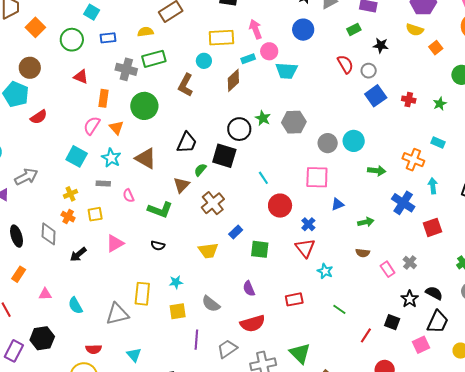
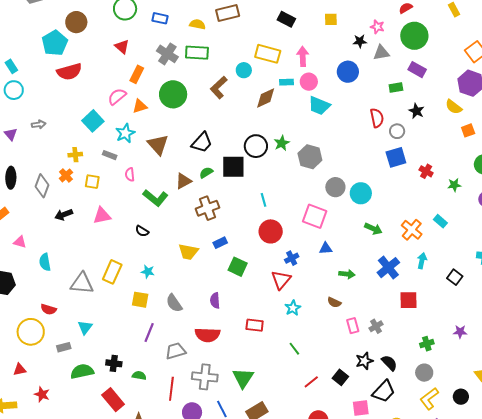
red semicircle: (39, 117) -> (69, 72), size x1.4
orange triangle: (116, 128) -> (140, 106), turned 35
black square: (224, 156) -> (233, 167), turned -35
gray arrow: (26, 177) -> (39, 124), size x0.6

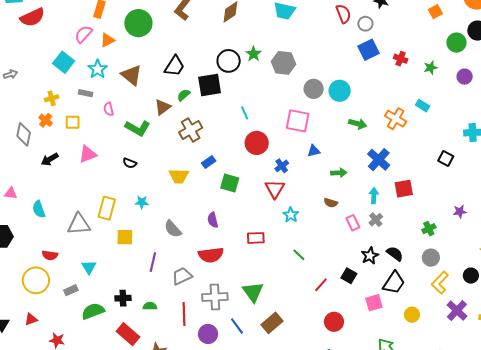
cyan arrow: (422, 261) -> (374, 196), moved
yellow square: (140, 300) -> (125, 237), moved

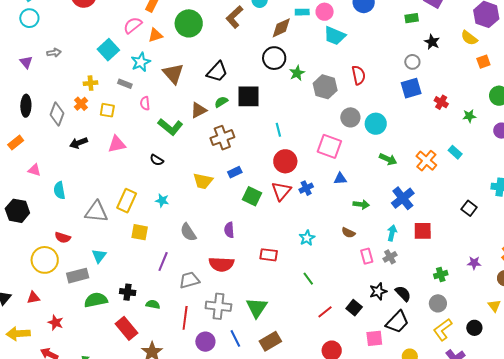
red semicircle: (343, 14) -> (359, 75), moved
black circle: (229, 61) -> (274, 58), moved
red triangle: (275, 189) -> (281, 191), moved
gray rectangle: (71, 290) -> (78, 276), size x1.5

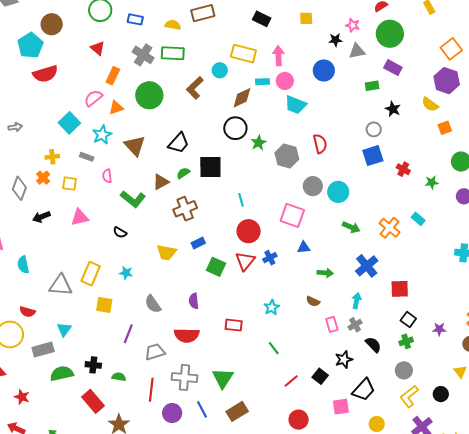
black square: (469, 208) -> (408, 320), moved
red square: (423, 231) -> (400, 289), moved
black semicircle: (403, 294) -> (373, 345), moved

